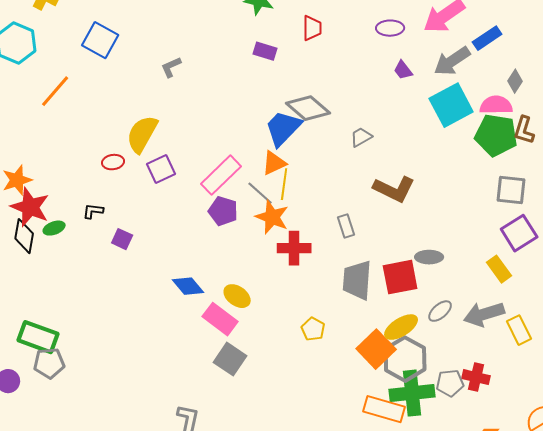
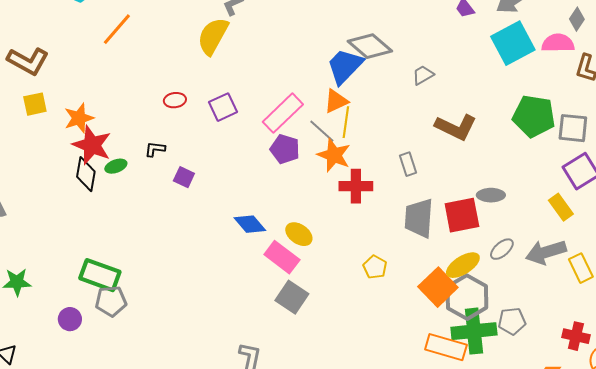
yellow semicircle: (142, 134) -> (213, 36), moved
green pentagon: (496, 135) -> (534, 116), moved
red cross: (476, 377) -> (576, 336), moved

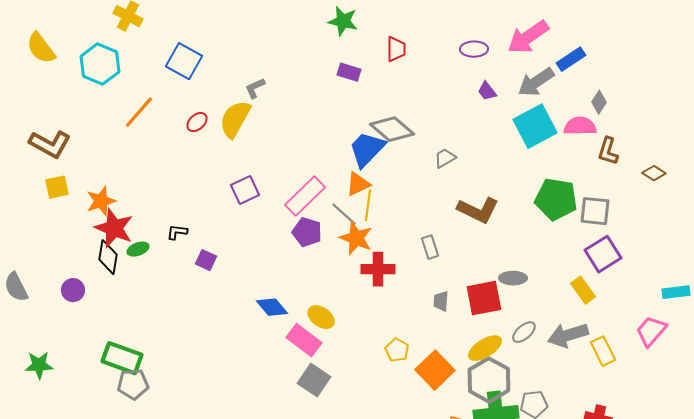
red ellipse: (175, 100) -> (197, 122), moved, turned -35
gray trapezoid: (419, 218) -> (441, 301), size x0.5
orange square: (438, 287) -> (435, 370), moved
purple circle: (70, 319) -> (73, 290), moved

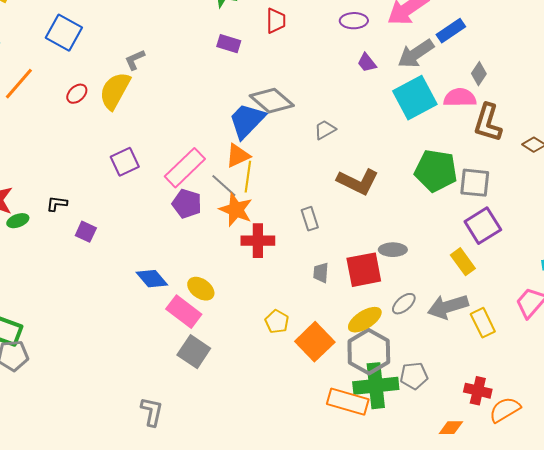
brown L-shape: (608, 151) -> (488, 123), size x1.4

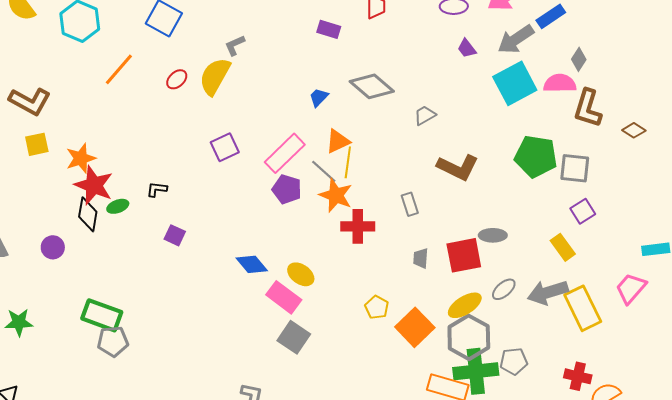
blue trapezoid: (247, 121) -> (319, 97), moved, size x0.5
purple square: (483, 226) -> (583, 211), size x0.7
purple square: (86, 232) -> (175, 235), moved
yellow rectangle: (483, 323) -> (583, 308), size x1.5

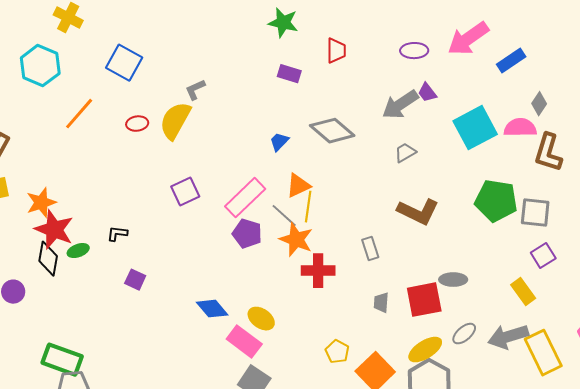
gray arrow: (516, 39) -> (400, 105), moved
red ellipse: (177, 79) -> (137, 124), turned 35
gray trapezoid: (425, 115) -> (405, 153), moved

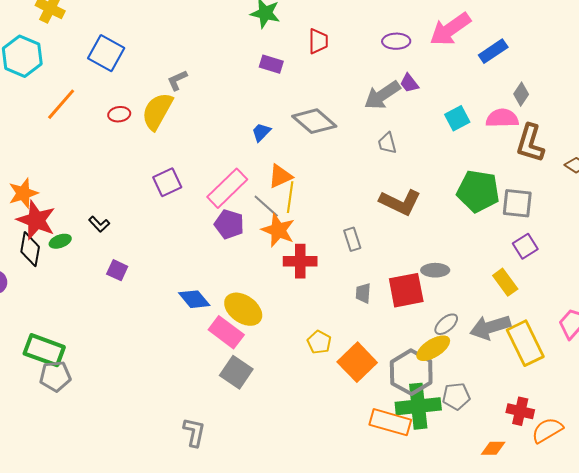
cyan square: (475, 128) -> (457, 118), size x0.6
gray trapezoid: (405, 153) -> (387, 143), turned -75
black L-shape: (117, 234) -> (99, 224), turned -140
yellow ellipse: (261, 319) -> (243, 309), size x1.4
yellow ellipse: (425, 350) -> (433, 348), moved

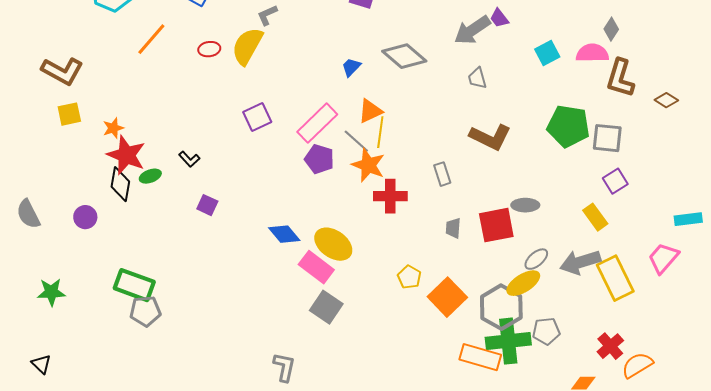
orange star: (23, 193) -> (113, 128), size x0.7
red cross: (520, 411) -> (610, 346), turned 36

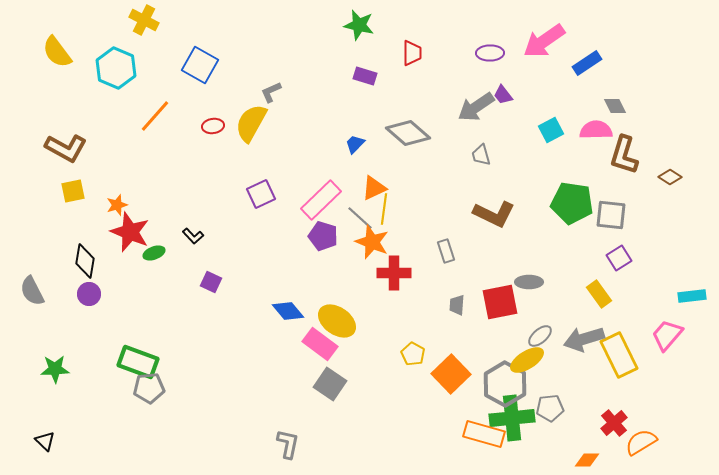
gray diamond: (611, 29) -> (615, 106), turned -60
black diamond: (120, 184) -> (85, 261), moved

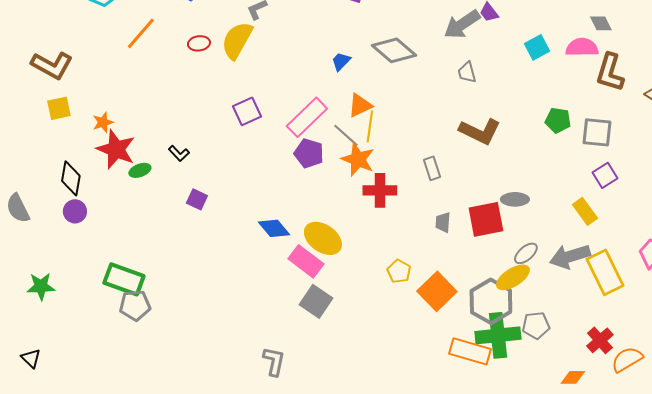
green pentagon: (572, 203) -> (558, 120), size x0.6

